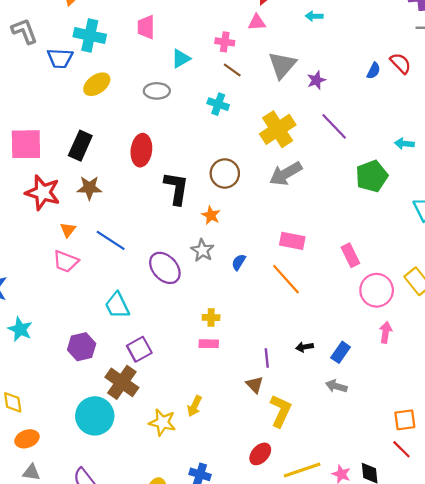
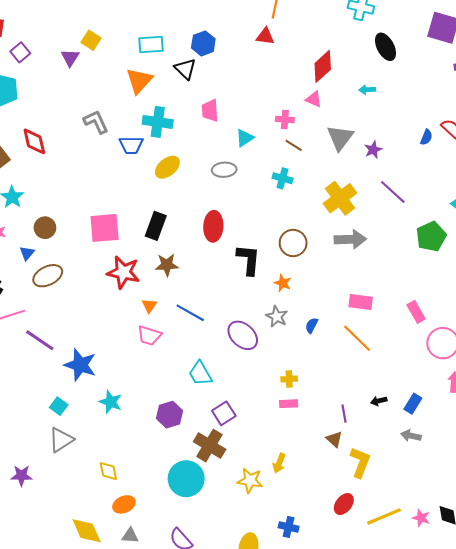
pink triangle: (257, 22) -> (314, 99), turned 30
gray arrow: (286, 174) -> (350, 239), turned -148

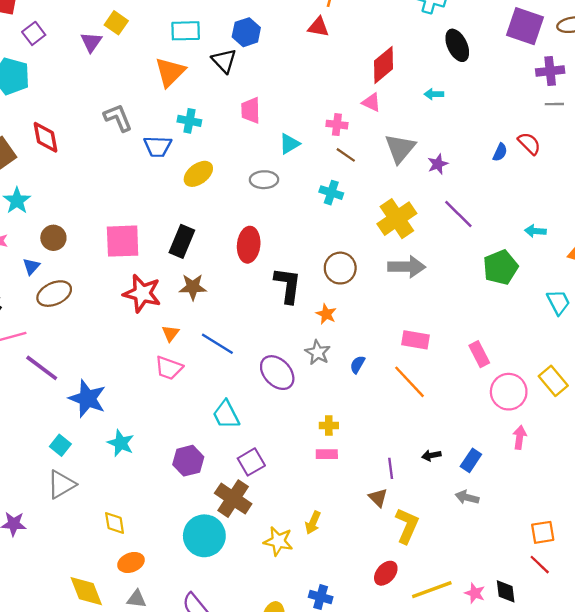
cyan cross: (158, 122) -> (189, 121), size x0.7

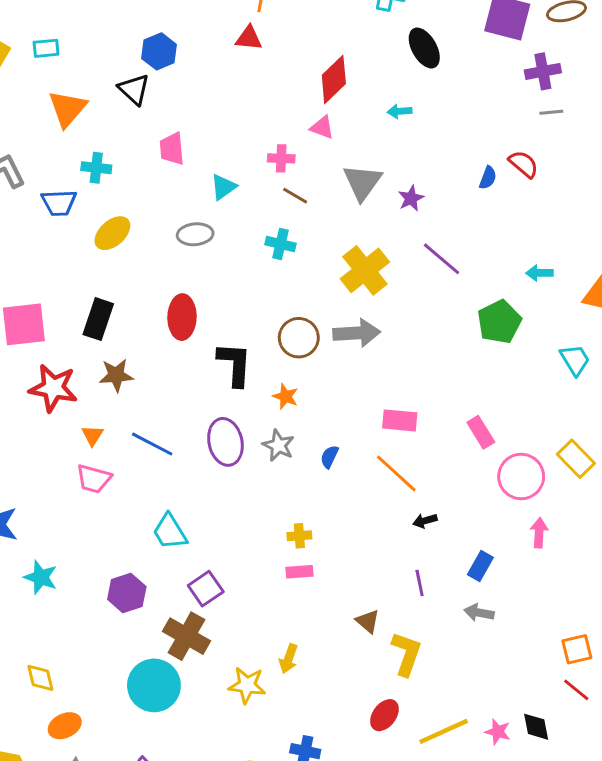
cyan rectangle: (186, 31) -> (46, 48), moved, size x0.7
gray arrow: (407, 267) -> (357, 333), moved
purple ellipse: (277, 373) -> (225, 442), moved, turned 36
black arrow: (431, 455) -> (425, 521), moved
purple line: (391, 468) -> (420, 583), moved

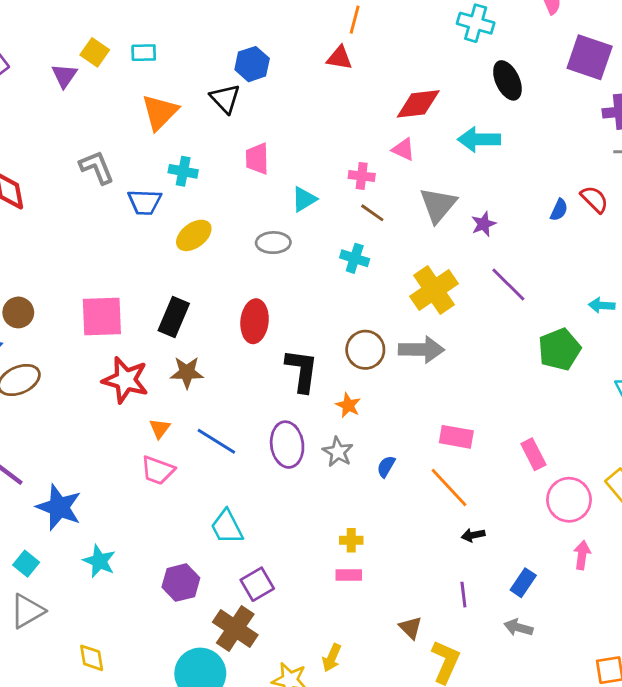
red diamond: (334, 79) -> (418, 104), turned 33
cyan arrow: (400, 111) -> (479, 139), size x1.8

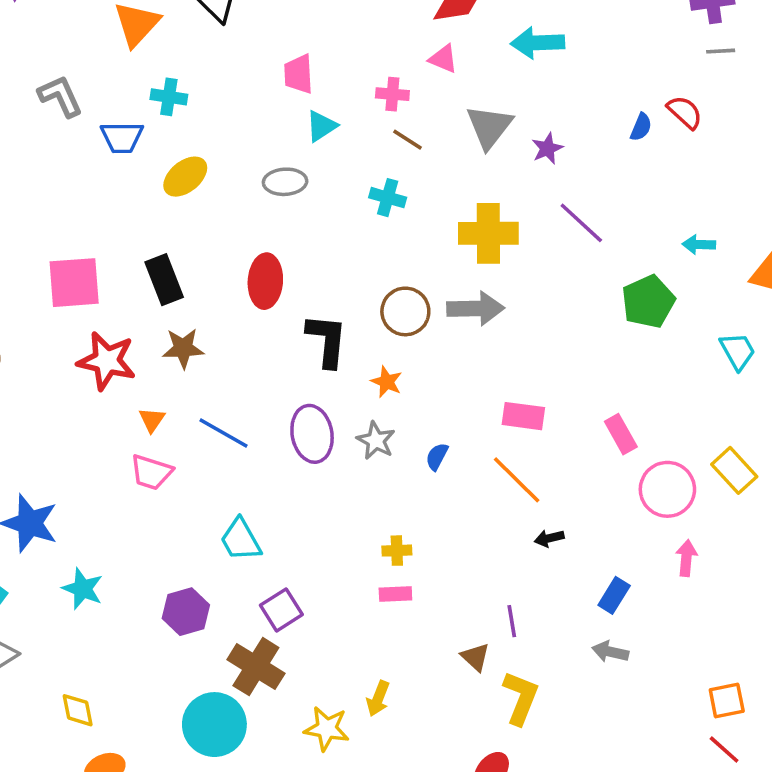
pink trapezoid: (257, 159) -> (298, 74), moved
yellow cross: (434, 290) -> (488, 233), turned 36
black rectangle: (174, 317) -> (164, 280), turned -42
purple line: (463, 595) -> (512, 621), moved

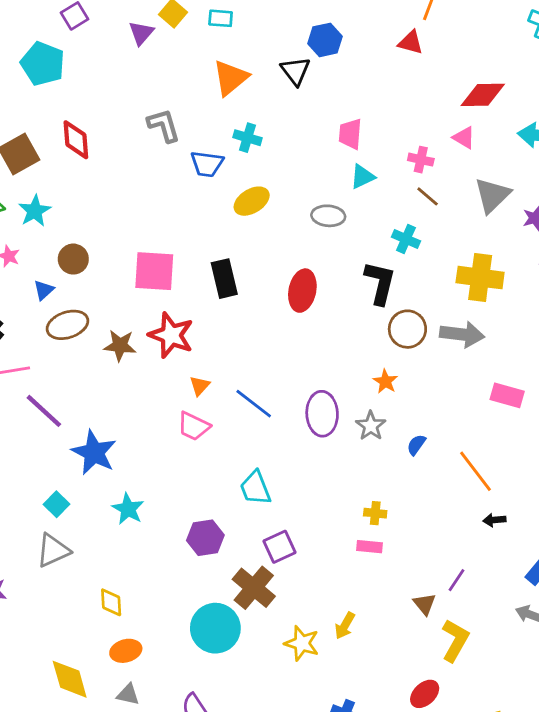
black L-shape: (327, 340) -> (380, 283), moved
brown star: (183, 348) -> (120, 346), moved
pink rectangle: (523, 416) -> (507, 395), moved
purple line: (512, 621) -> (457, 580), turned 35

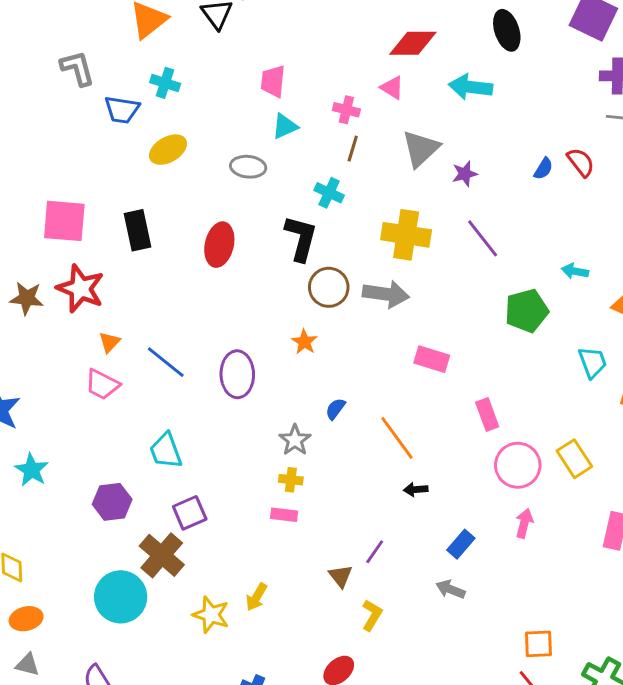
brown line: (428, 196) -> (353, 149), turned 65
gray star: (371, 426) -> (295, 440), moved
yellow L-shape: (455, 640) -> (372, 615), size x0.7

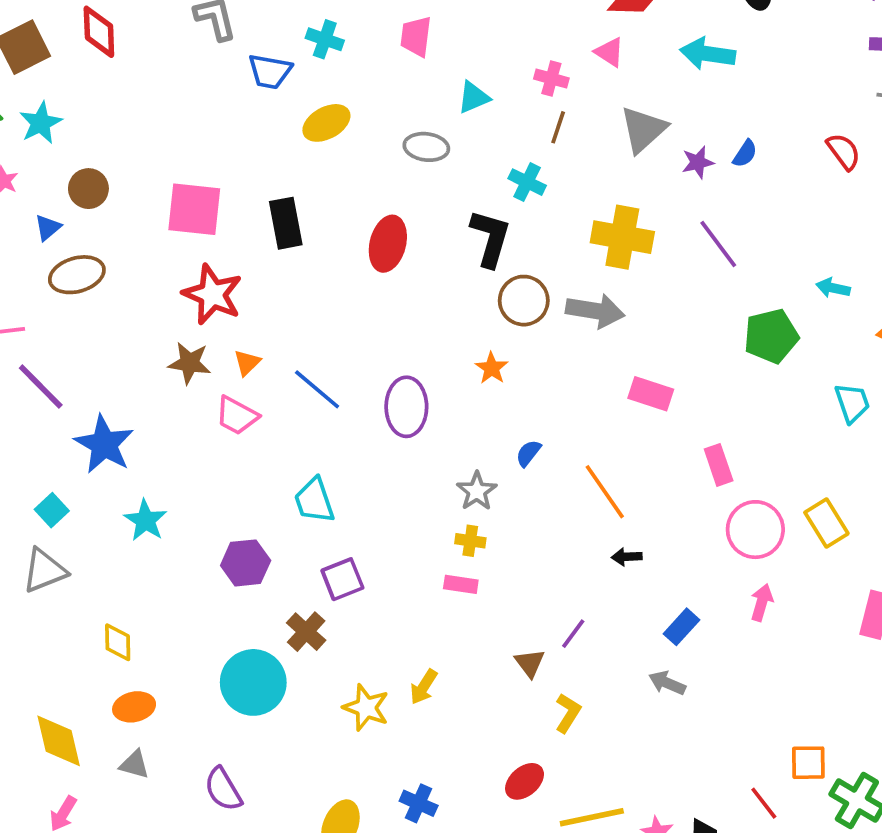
pink trapezoid: (273, 81) -> (416, 36), moved
blue semicircle: (543, 169) -> (745, 154), moved
brown star: (27, 298) -> (190, 363), moved
brown cross: (162, 555) -> (306, 632), size x0.7
orange square: (538, 644) -> (808, 763), moved

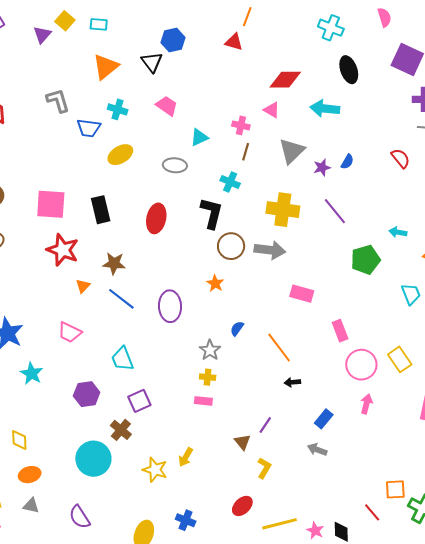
pink trapezoid: (416, 36) -> (167, 106), turned 120
brown star: (190, 363) -> (114, 263), moved
pink trapezoid: (237, 416) -> (70, 332), moved

